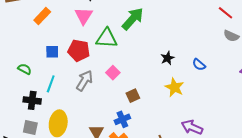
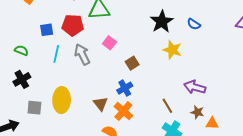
black star: (167, 58) -> (162, 22), size x1.6
gray arrow: (84, 81) -> (82, 54), turned -50
cyan line: (51, 84) -> (56, 54), moved
black cross: (32, 100) -> (22, 79), moved, turned -30

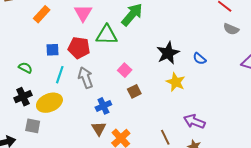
pink square: (109, 43) -> (125, 70), moved
blue cross: (125, 88) -> (103, 106), moved
yellow ellipse: (62, 100) -> (49, 103), moved, turned 60

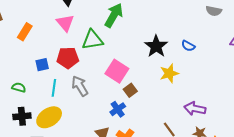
pink square: (125, 70) -> (117, 71), size x1.6
yellow star: (176, 82) -> (169, 73), turned -30
black cross: (23, 97) -> (22, 116), turned 30
blue cross: (103, 106) -> (118, 109), moved

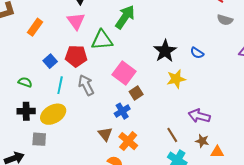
blue square: (42, 65) -> (50, 61), turned -32

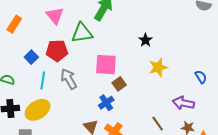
black star: (165, 51) -> (145, 40), size x0.6
blue semicircle: (197, 53) -> (201, 77), moved, turned -152
pink square: (124, 73) -> (106, 65), turned -30

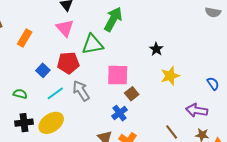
cyan line: (43, 80) -> (55, 93), turned 48

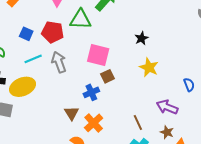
blue square: (43, 70) -> (26, 34), turned -32
yellow star: (170, 76) -> (149, 67), turned 30

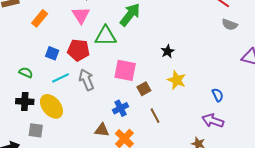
brown square: (107, 76) -> (144, 89), moved
yellow ellipse: (23, 87) -> (51, 106), turned 75
purple arrow: (167, 107) -> (213, 121), moved
brown triangle: (72, 113) -> (102, 130), turned -49
brown line: (138, 123) -> (155, 116), moved

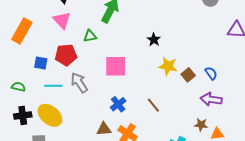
orange rectangle: (40, 18) -> (22, 31), size x1.4
green triangle: (106, 36) -> (90, 36), size x0.6
cyan line: (60, 78) -> (53, 86), turned 36
brown square: (144, 89) -> (188, 75), moved

